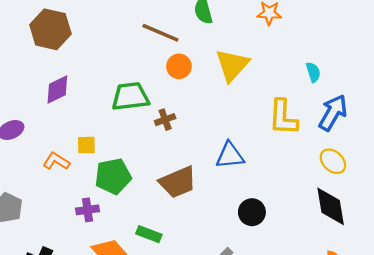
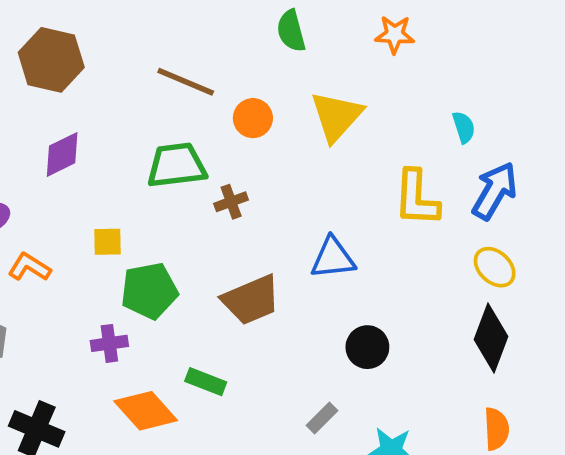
brown line: (160, 33) -> (186, 82), moved
orange L-shape: (56, 161) -> (29, 267), moved
black diamond: (331, 206) -> (491, 338), turned 30

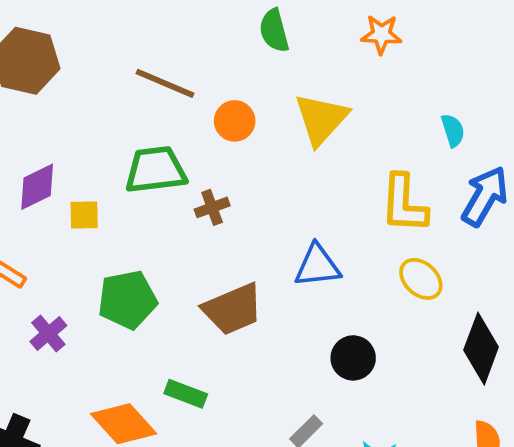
purple diamond: (62, 154) -> (37, 187), moved
yellow square: (108, 242) -> (84, 215), moved
yellow ellipse: (495, 267) -> (421, 279), moved
purple cross: (109, 343) -> (48, 333), moved, turned -32

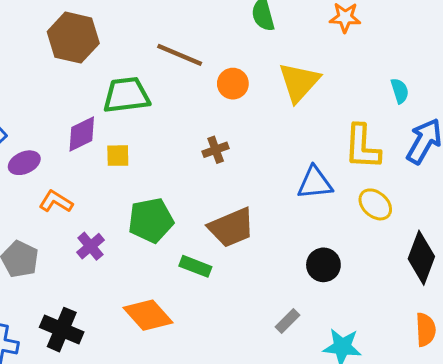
green trapezoid: (156, 170) -> (126, 95), moved
blue triangle: (317, 266) -> (315, 183), moved
green rectangle: (186, 394) -> (195, 266), moved

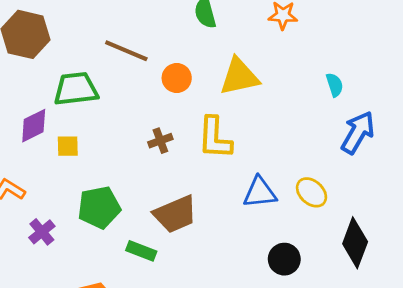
yellow triangle: (299, 82) -> (239, 77), turned 36
yellow L-shape: (362, 147) -> (215, 138), moved
blue triangle: (315, 183) -> (260, 192), moved
black circle: (323, 265) -> (284, 259), moved

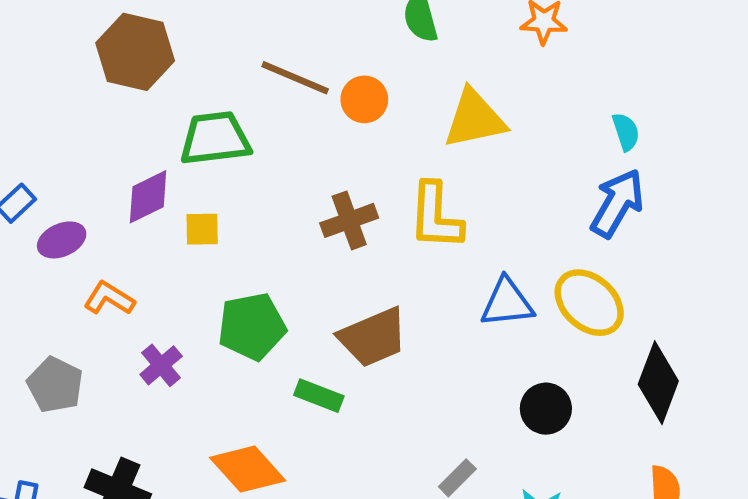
orange circle: (177, 78) -> (364, 99), moved
blue arrow: (358, 132) -> (617, 203), moved
brown cross: (160, 141) -> (349, 220), size x1.4
yellow ellipse: (311, 192) -> (589, 303), size x1.4

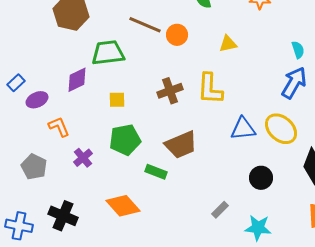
yellow triangle: (475, 119) -> (228, 44), size x0.6
yellow square: (202, 229) -> (117, 100), moved
orange L-shape: (109, 298) -> (59, 127), turned 35

